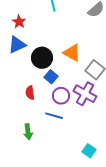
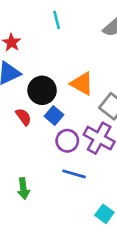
red semicircle: (30, 93) -> (23, 117), moved, turned 152
blue line: (54, 116) -> (74, 174), moved

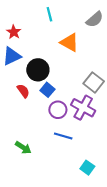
orange triangle: (82, 84) -> (69, 43), moved
green arrow: (23, 189) -> (23, 148), turned -49

